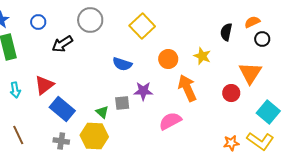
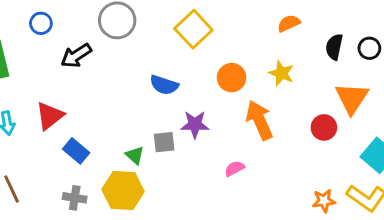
orange semicircle: (252, 22) -> (289, 23), moved
black semicircle: (226, 32) -> (334, 47), moved
blue rectangle: (62, 109) -> (76, 151), size x0.7
pink semicircle: (170, 121) -> (234, 169), size x0.6

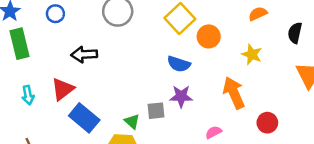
black arrow: (76, 56) -> (84, 54), moved, turned 30
orange circle: (232, 78) -> (209, 36), moved
blue semicircle: (164, 85) -> (179, 64), moved
red circle: (324, 127) -> (267, 123), moved
blue rectangle: (76, 151) -> (84, 118), size x1.4

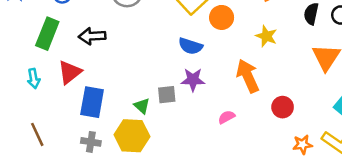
green rectangle: (19, 44) -> (47, 34), moved, turned 36
blue rectangle: (84, 118) -> (92, 102), turned 60

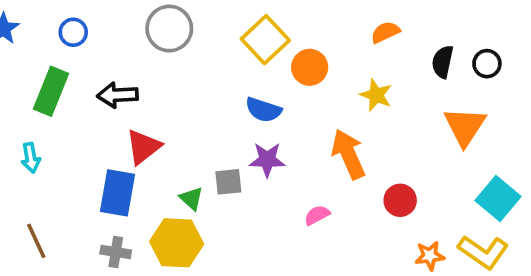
red triangle: (70, 72) -> (143, 147), moved

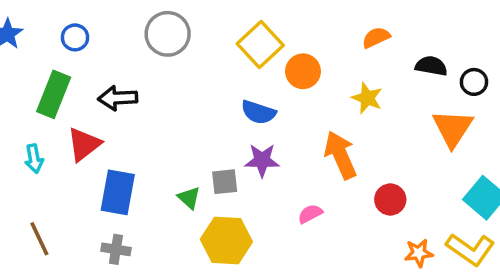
black semicircle: (443, 62) -> (431, 66), turned 88
black circle: (487, 64) -> (474, 82), moved
red triangle: (143, 147) -> (84, 144), moved
yellow hexagon: (177, 243) -> (226, 240), moved

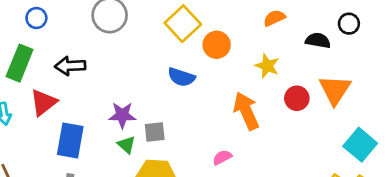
black circle: (474, 82) -> (349, 24), moved
purple star: (262, 160) -> (122, 115), moved
red circle: (390, 200) -> (297, 98), moved

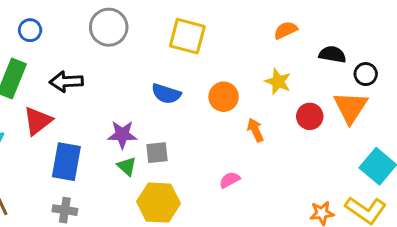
yellow square: (183, 24) -> (187, 36), turned -32
black circle: (349, 24) -> (366, 74), moved
orange circle: (217, 45) -> (224, 97), moved
blue semicircle: (181, 77) -> (166, 94), moved
orange arrow: (246, 111) -> (255, 130), size x0.6

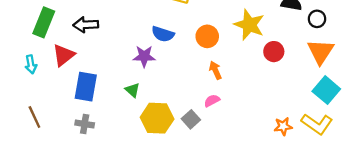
yellow star: (278, 82) -> (249, 25), size x1.5
orange triangle: (351, 107) -> (321, 52), moved
orange arrow: (255, 130) -> (215, 70), moved
purple star: (122, 135) -> (144, 56), moved
gray square: (157, 153) -> (191, 119), moved, turned -36

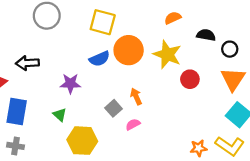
black arrow: (86, 25) -> (27, 63), moved
blue semicircle: (163, 34) -> (100, 59), moved, turned -42
orange circle: (207, 36) -> (129, 50), moved, size x1.4
gray square: (191, 119) -> (113, 108), moved

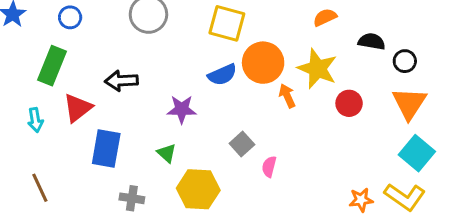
orange arrow: (136, 96) -> (287, 96), moved
pink semicircle: (133, 124) -> (269, 167), turned -48
gray cross: (16, 146) -> (132, 198), moved

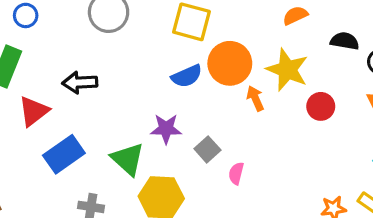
purple star: (182, 109) -> (166, 129), moved
blue rectangle: (106, 149) -> (64, 154), turned 45
green triangle: (167, 153) -> (128, 159), size x1.6

